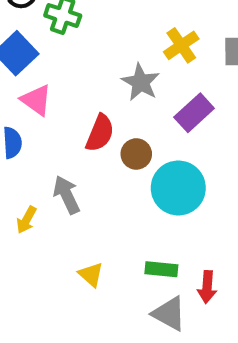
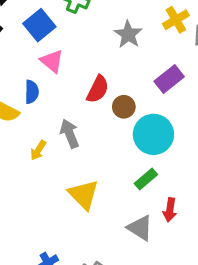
yellow cross: (181, 45) -> (176, 20), moved
gray star: (141, 82) -> (128, 34), moved
green rectangle: (161, 269) -> (146, 179), moved, turned -50
yellow triangle: (91, 275) -> (84, 195), size x1.6

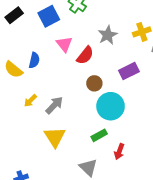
pink triangle: (52, 61) -> (64, 44), moved
red semicircle: (98, 89) -> (85, 55), moved
gray arrow: (70, 134) -> (54, 105), moved, turned 54
red arrow: (170, 210) -> (119, 152), moved

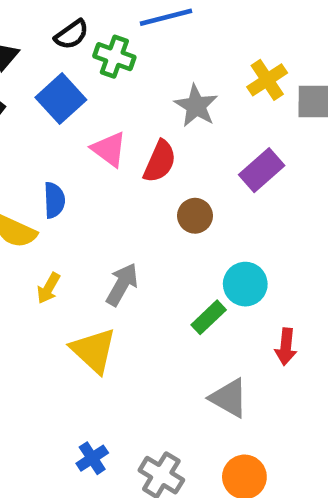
yellow arrow: (30, 101) -> (48, 288), moved
cyan circle: (111, 106) -> (245, 284), moved, size x0.7
green rectangle: (99, 135) -> (209, 317), moved
yellow triangle: (55, 137) -> (94, 350), moved

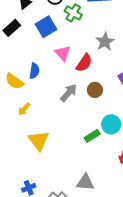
gray arrow: (122, 284) -> (69, 93), moved
gray triangle: (229, 398) -> (85, 182), moved, turned -36

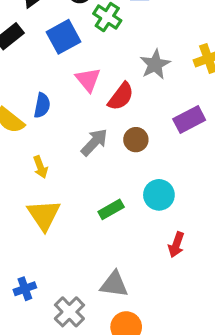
yellow arrow: (24, 109) -> (40, 167), moved, turned -64
green rectangle: (92, 136) -> (111, 209), moved

